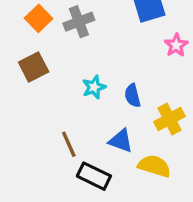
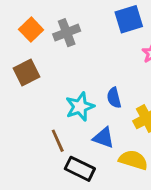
cyan star: (94, 87) -> (80, 107), moved, size x1.4

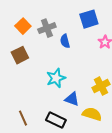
blue semicircle: (114, 98) -> (65, 41), moved
brown line: (58, 141) -> (23, 118), moved

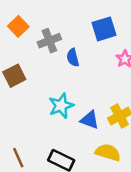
orange square: (23, 26) -> (18, 26), moved
blue triangle: (72, 99) -> (90, 120), moved

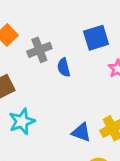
cyan star: (61, 106) -> (22, 121), moved

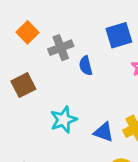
cyan star: (22, 121) -> (64, 120), moved

